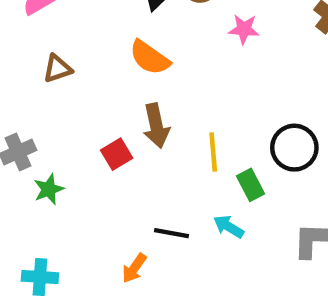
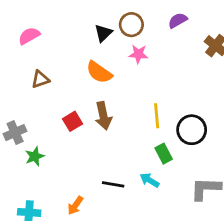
pink star: (244, 29) -> (138, 54), moved
yellow line: (213, 152) -> (157, 116), moved
red square: (117, 154) -> (72, 121), moved
orange arrow: (134, 268) -> (75, 205), moved

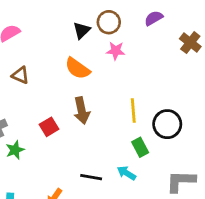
brown triangle: (40, 79) -> (20, 75), turned 42
red square: (72, 121) -> (49, 127), moved

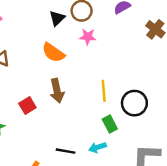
cyan arrow: (126, 173) -> (98, 147), turned -49

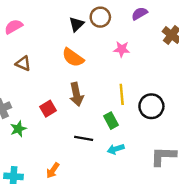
pink star: (88, 37) -> (122, 49), moved
green rectangle: (110, 124) -> (111, 121), moved
black line: (66, 151) -> (84, 138), moved

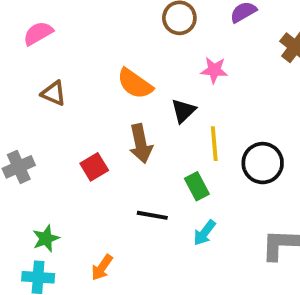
black triangle: (77, 24) -> (183, 111), moved
green star: (18, 129) -> (46, 239), moved
cyan arrow: (116, 149) -> (205, 233), turned -35

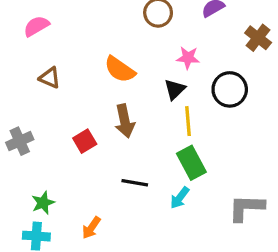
black triangle: (183, 111) -> (175, 89), moved
black circle: (263, 163) -> (230, 89), moved
green rectangle: (197, 186) -> (191, 163), moved, size x1.4

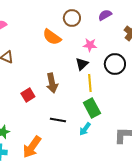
orange semicircle: (120, 69) -> (52, 37), moved
orange arrow: (91, 228) -> (32, 147), size x1.6

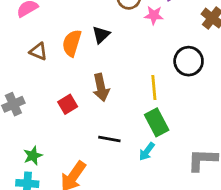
orange semicircle: (52, 37) -> (72, 43), moved, turned 72
pink star: (90, 45) -> (154, 15), moved
black triangle: (82, 64) -> (101, 35), moved

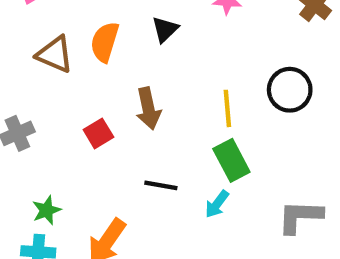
black triangle: (101, 35) -> (165, 29), moved
brown triangle: (38, 51) -> (55, 54), size x1.4
black circle: (189, 61) -> (290, 90), moved

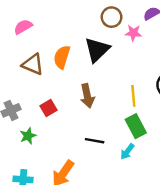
black triangle: (165, 29) -> (97, 50), size x1.6
red square: (98, 133) -> (49, 108), moved
green star: (46, 210) -> (28, 136), moved

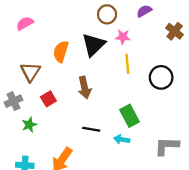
pink star: (133, 33) -> (123, 37), moved
brown triangle: (33, 64) -> (30, 72), moved, turned 40
yellow line: (133, 96) -> (127, 64), moved
cyan arrow: (127, 152) -> (122, 139), turned 63

